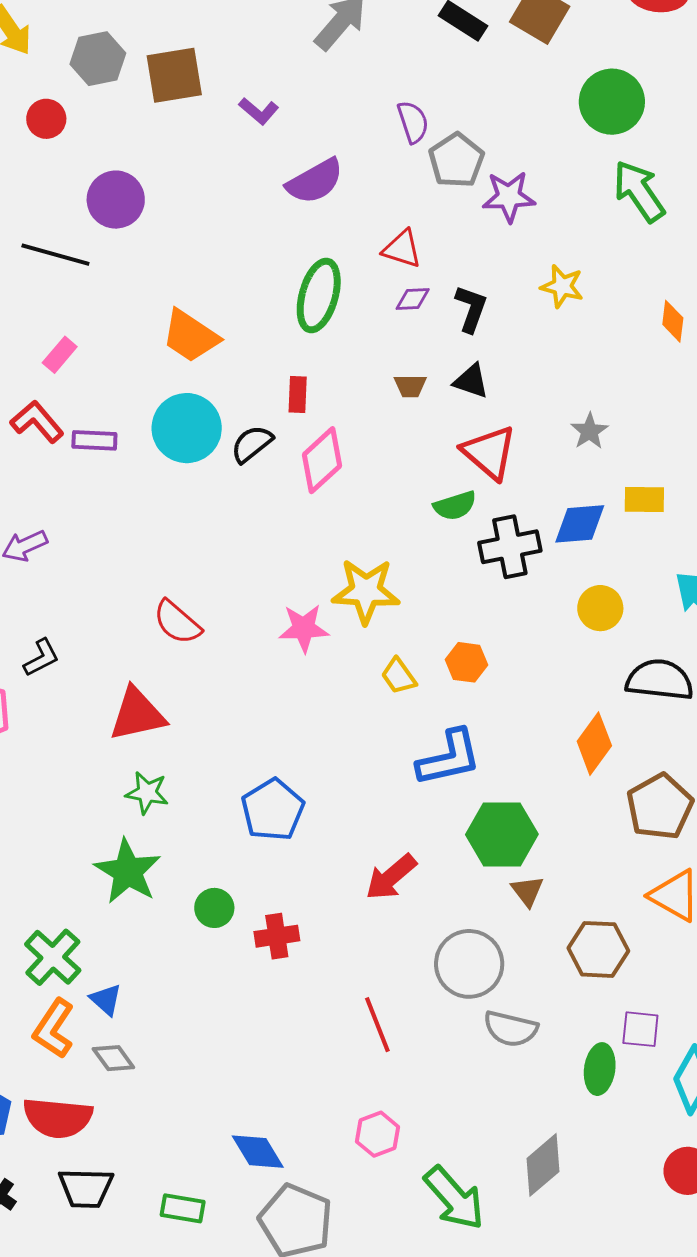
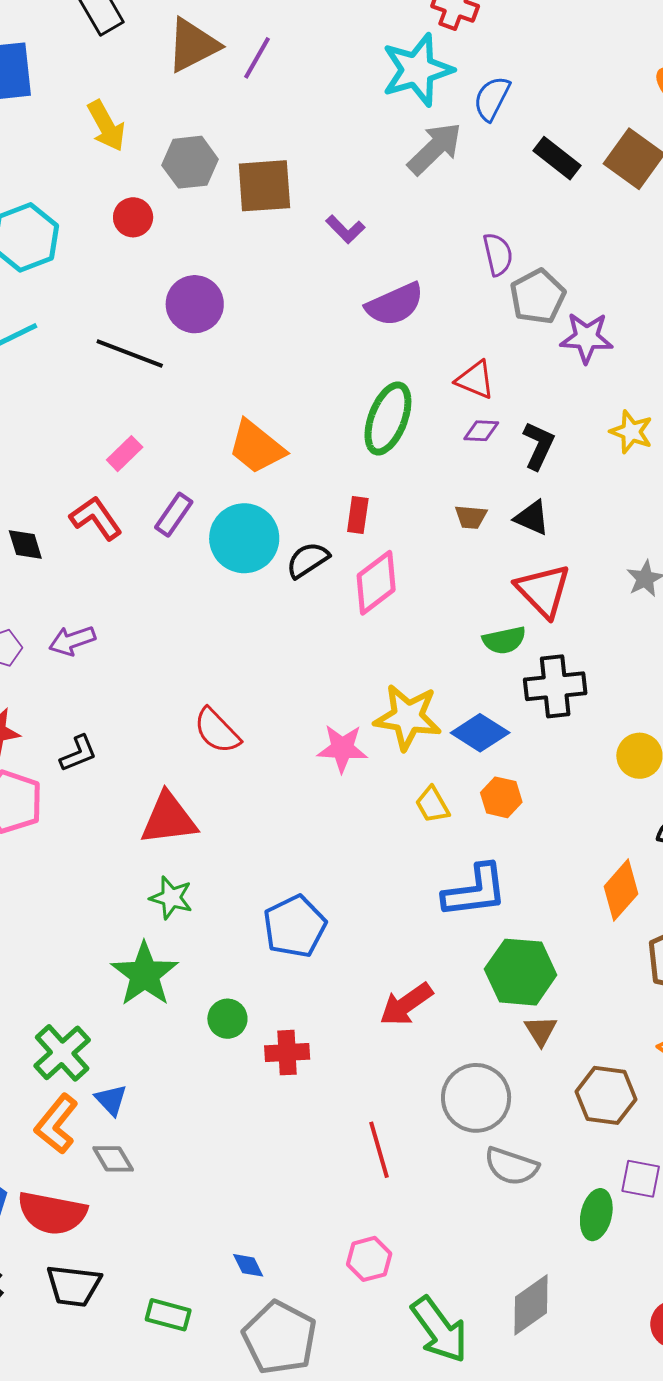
purple rectangle: (94, 440) -> (174, 515), moved, turned -63
blue diamond: (580, 524) -> (480, 733), moved, turned 32
blue diamond: (258, 1152) -> (248, 1265), size x0.6

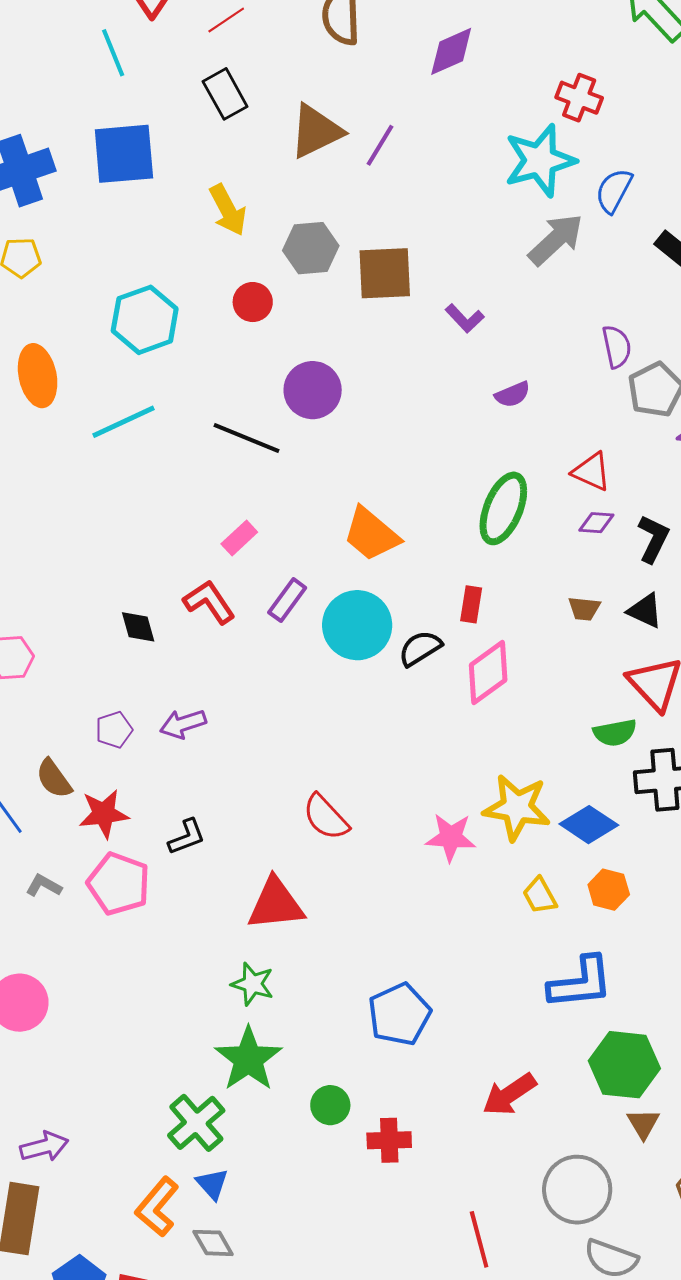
purple semicircle: (395, 304) -> (513, 394), size x0.6
green star: (171, 898) -> (253, 984), moved
green cross: (62, 1053) -> (196, 1123), moved

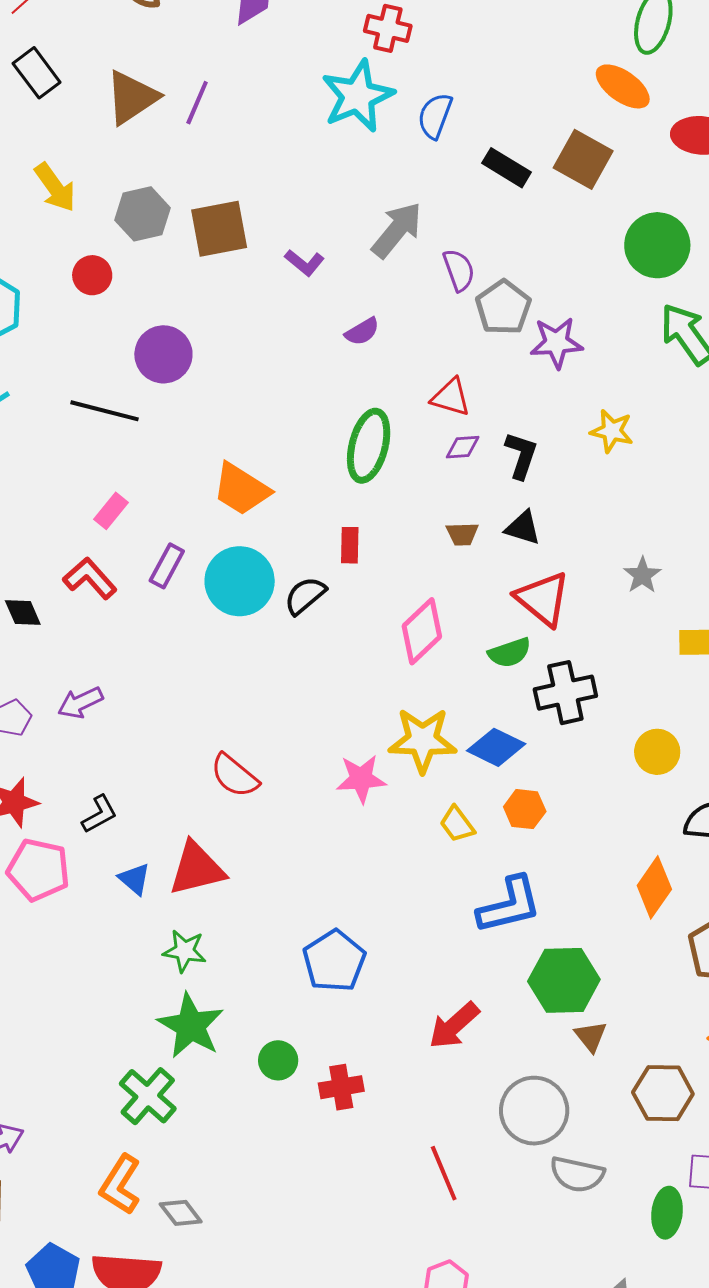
gray arrow: (556, 240) -> (397, 230), moved
pink diamond: (488, 672) -> (422, 631), moved
blue triangle: (212, 1184) -> (135, 879), moved

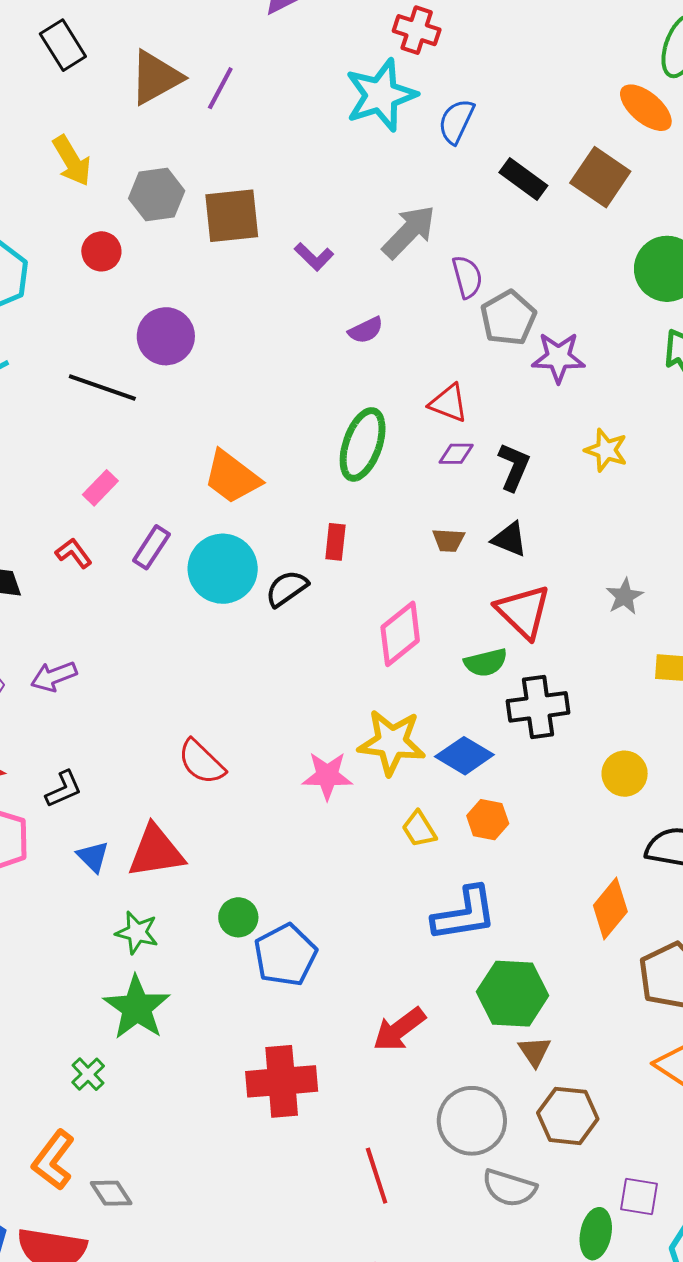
red L-shape: (90, 578) -> (74, 553), size x0.7
green circle: (278, 1060) -> (238, 917), moved
red cross: (341, 1087) -> (282, 1081), size x1.6
brown hexagon: (663, 1093) -> (568, 1116), moved
green cross: (148, 1096) -> (88, 1074), size x0.6

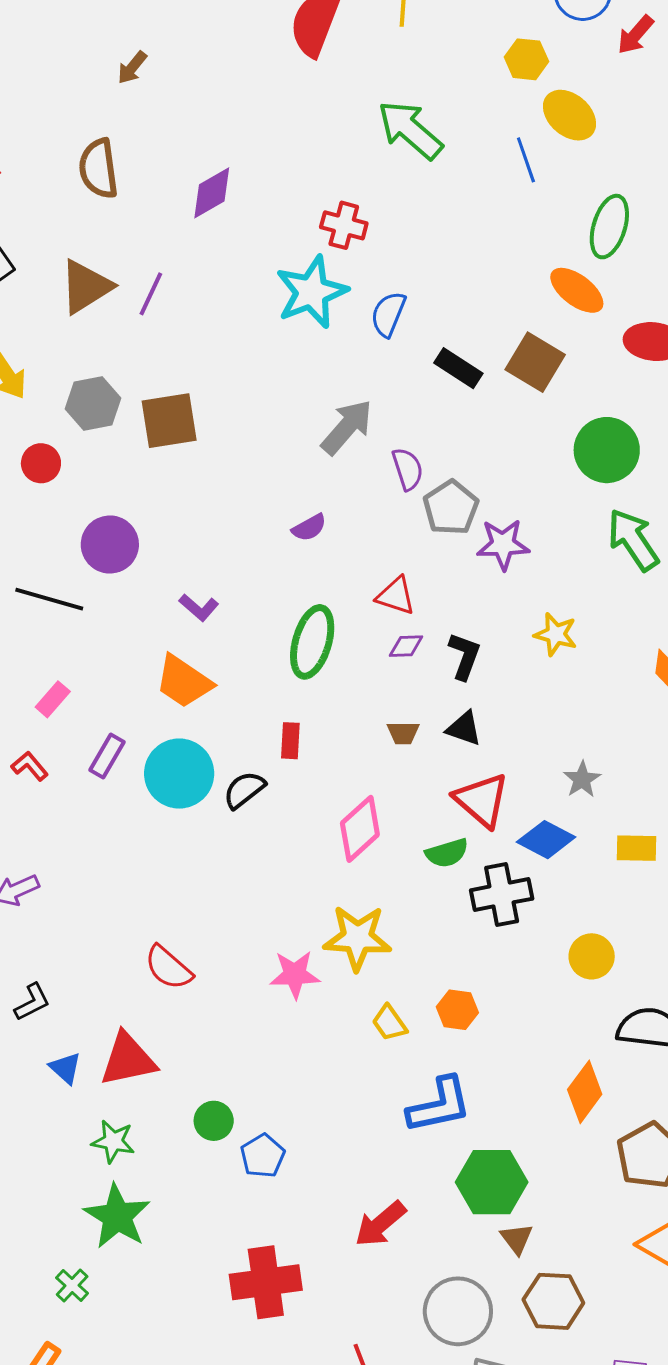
purple L-shape: (314, 257) -> (199, 608), moved
blue diamond: (464, 756) -> (546, 840), moved
blue pentagon: (285, 955) -> (263, 1156), size x0.7

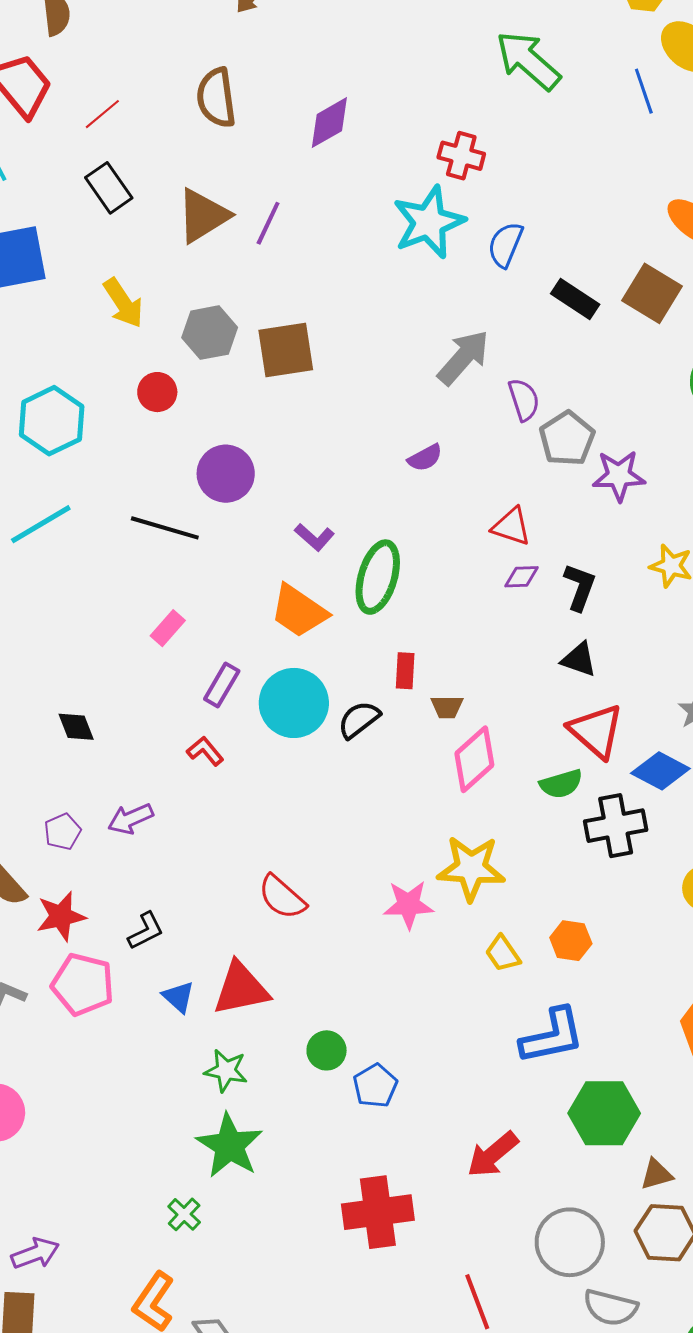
green ellipse: (312, 642) -> (378, 577), moved
brown trapezoid: (403, 733) -> (447, 707), moved
red L-shape: (30, 766) -> (205, 751), moved
brown triangle: (517, 1239) -> (656, 1174), moved, turned 51

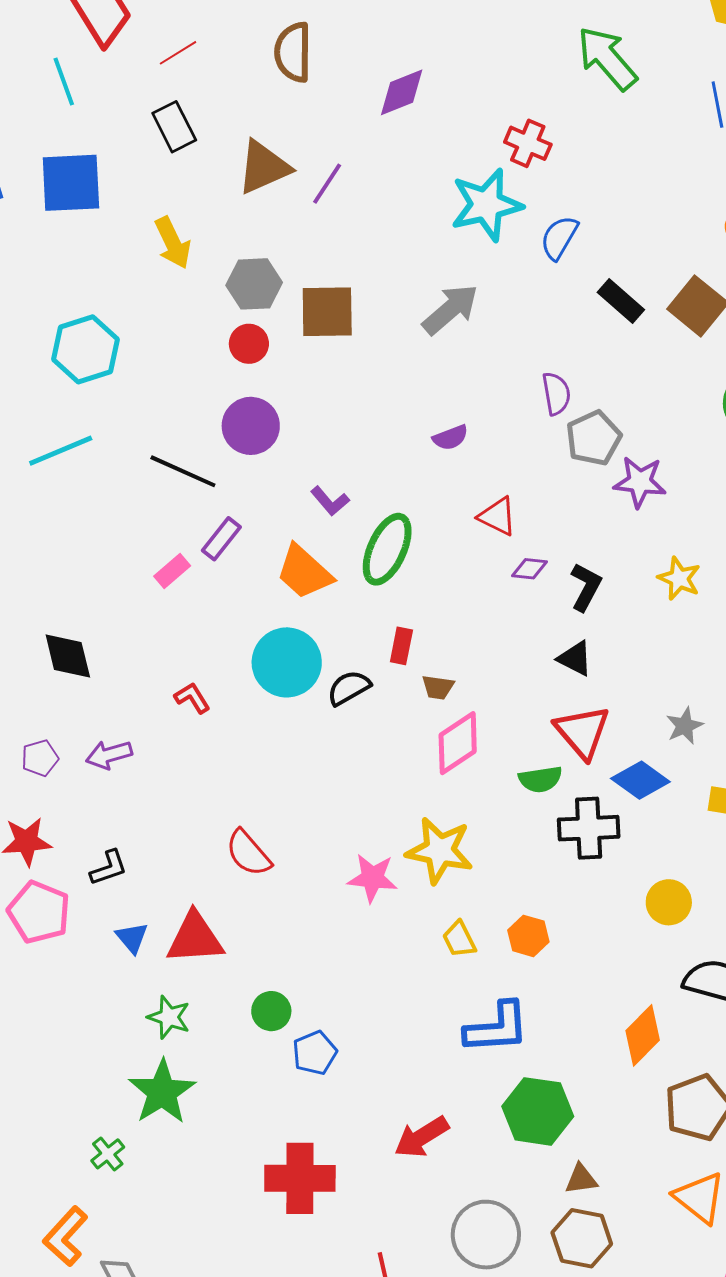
gray arrow: (463, 357) -> (450, 309), moved
red circle: (157, 392) -> (249, 344), moved
red triangle: (511, 527) -> (497, 516), moved
purple rectangle: (222, 685) -> (221, 539), moved
black diamond: (76, 727) -> (68, 656), size x1.4

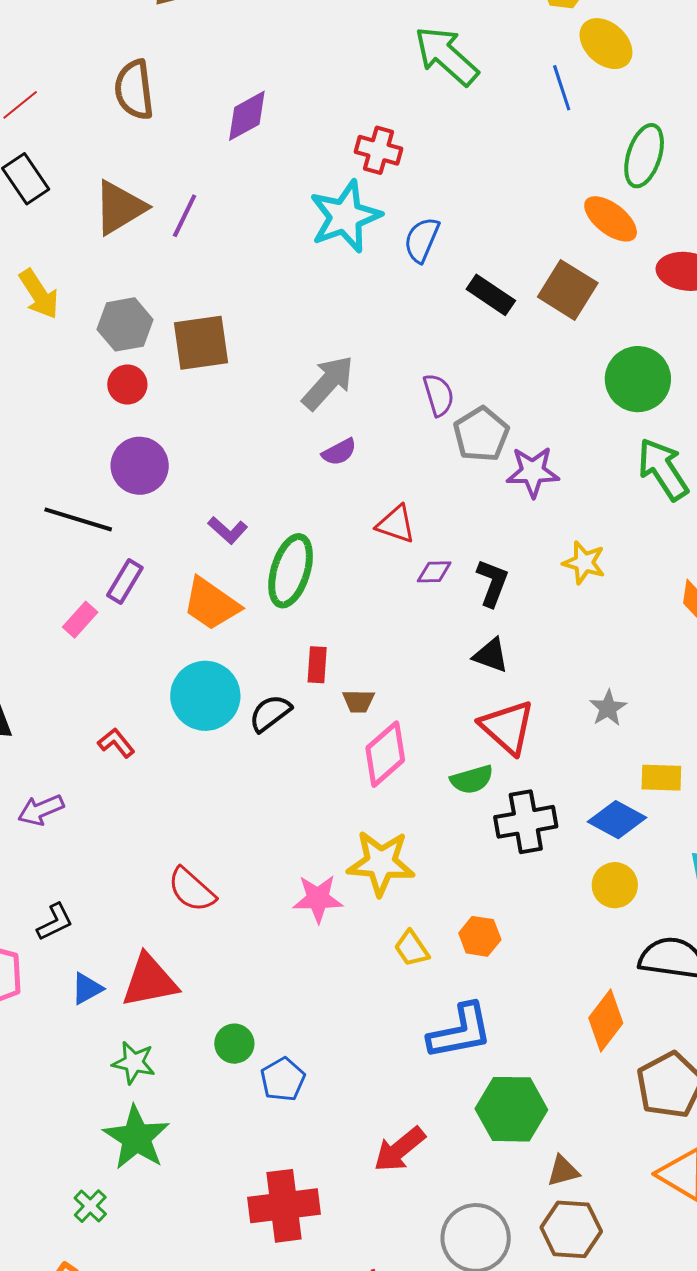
gray arrow: (450, 309) -> (328, 383), moved
blue diamond: (640, 780) -> (617, 820), moved
blue triangle: (132, 938) -> (87, 988), turned 48

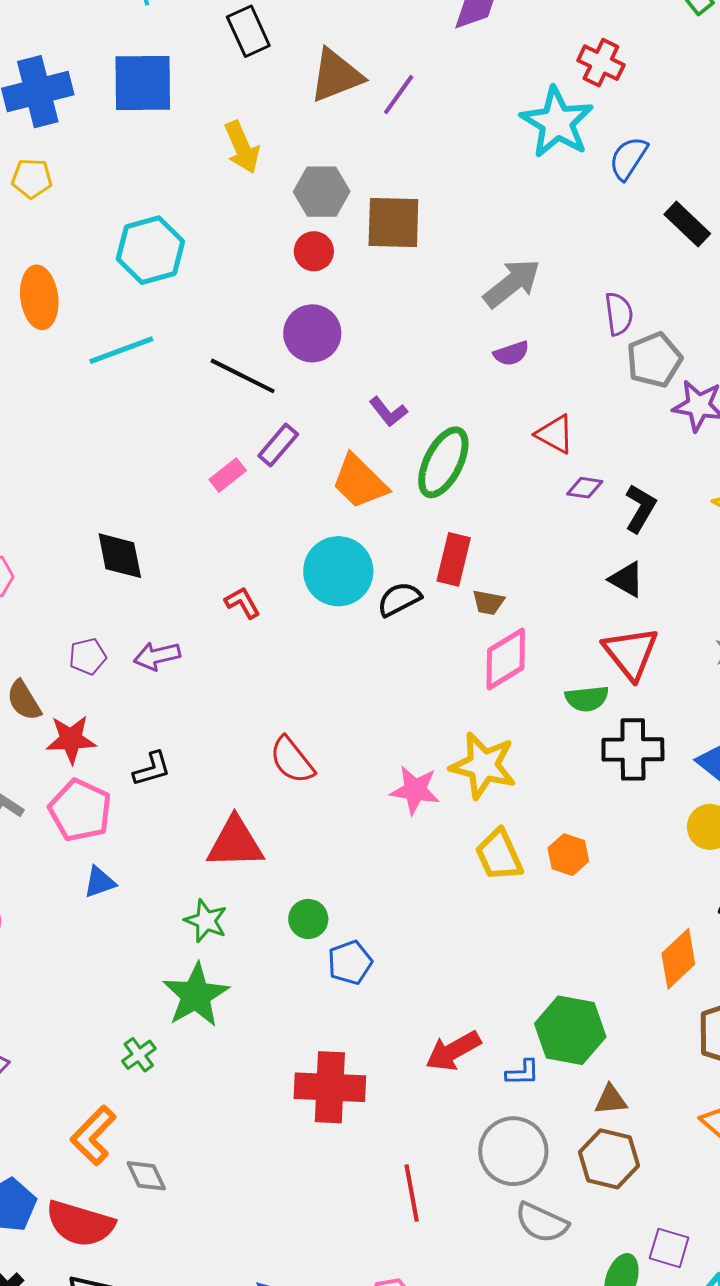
cyan star: (345, 216) -> (557, 122), turned -30
red rectangle: (317, 665) -> (454, 559), size x1.4
yellow trapezoid: (412, 948) -> (499, 855), size x1.4
blue triangle: (87, 988) -> (100, 882), moved
blue L-shape: (460, 1031) -> (523, 1073), moved, size x0.5

